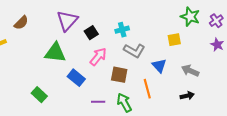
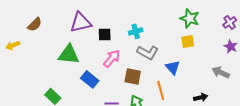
green star: (190, 17) -> (190, 18), moved
purple triangle: (67, 21) -> (81, 22), turned 35
black square: (91, 33) -> (105, 34), turned 32
gray arrow: (190, 71) -> (221, 72), moved

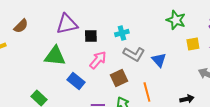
yellow square: (188, 41) -> (193, 44), moved
blue triangle: (173, 67) -> (159, 60), moved
brown square: (133, 76) -> (119, 78), turned -36

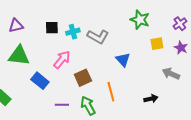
purple triangle: (67, 24) -> (16, 26), moved, size x0.7
cyan cross: (122, 33) -> (73, 32), moved
black square: (91, 36) -> (52, 28), moved
gray L-shape: (134, 54) -> (98, 37), moved

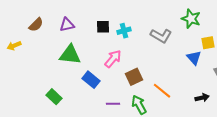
gray L-shape: (98, 37) -> (161, 36), moved
blue triangle: (123, 60) -> (194, 58), moved
orange line: (111, 92) -> (162, 91), turned -36

